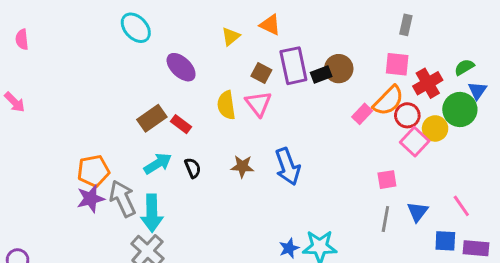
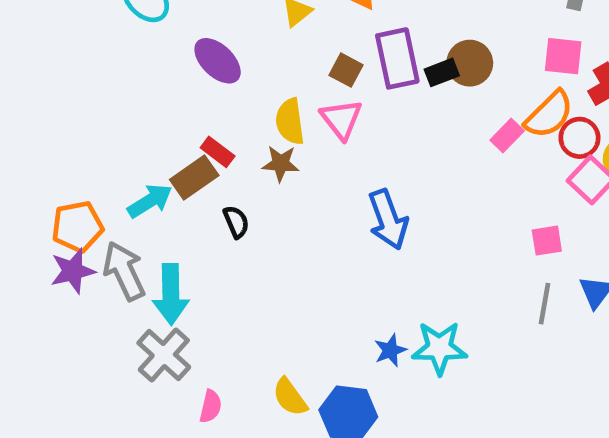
brown rectangle: (152, 118) -> (194, 178), moved
cyan arrow: (158, 164) -> (150, 201), moved
brown star: (242, 166) -> (281, 164), moved

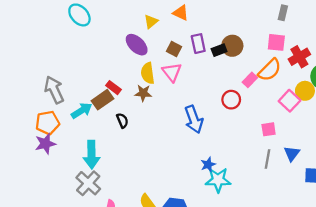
purple rectangle: (397, 58) -> (198, 44), size x0.7
purple ellipse: (218, 61) -> (137, 45), moved
red circle: (579, 138) -> (231, 100), moved
gray arrow: (124, 271) -> (54, 90), moved
blue star: (390, 350) -> (208, 165), moved

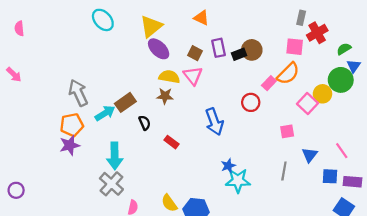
yellow triangle: (151, 22) -> (151, 26), moved, size x1.6
red cross: (299, 57) -> (317, 33), moved
yellow semicircle: (148, 73) -> (169, 77), turned 108
red rectangle: (114, 88) -> (171, 142), moved
gray line: (268, 159) -> (284, 171), moved

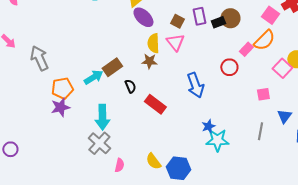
pink square: (295, 47) -> (270, 15), turned 30
yellow semicircle: (169, 77) -> (153, 43), turned -102
gray arrow: (78, 93) -> (39, 58), moved
red rectangle: (171, 142) -> (155, 104), size x1.5

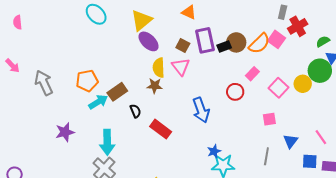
purple rectangle: (199, 16) -> (205, 40), size x1.4
orange semicircle: (264, 40) -> (259, 43), moved
pink square: (282, 68) -> (279, 88), moved
orange pentagon: (62, 88) -> (87, 81), moved

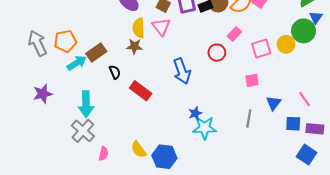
gray arrow: (44, 83) -> (38, 43), moved
pink square: (279, 88) -> (261, 48), turned 30

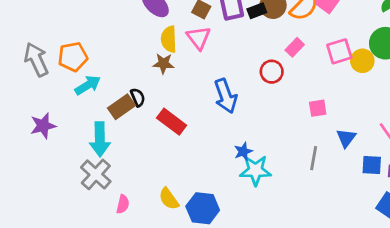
pink square: (261, 48) -> (339, 51), moved
brown rectangle: (96, 53) -> (121, 107), moved

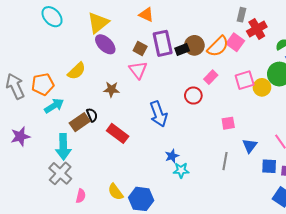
yellow semicircle: (169, 39) -> (77, 71), moved, turned -132
cyan star: (255, 170) -> (181, 170), size x0.7

